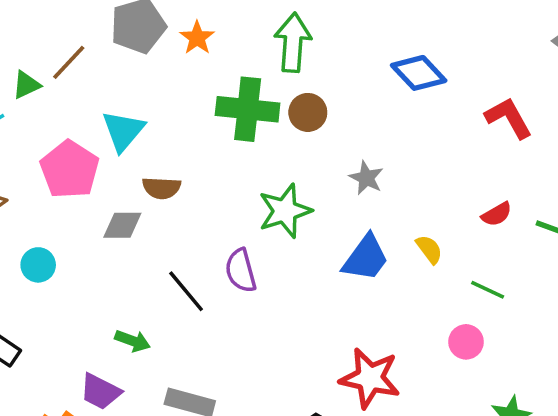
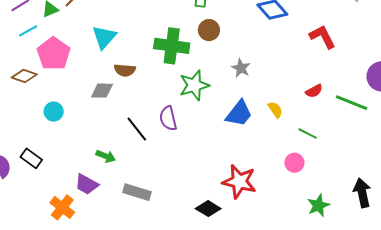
green cross: (248, 109) -> (172, 46), moved
pink pentagon: (70, 170) -> (54, 54), moved

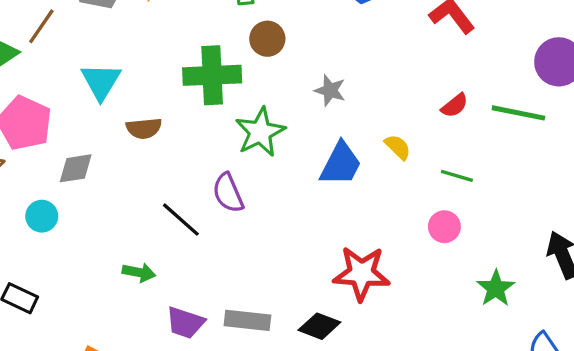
gray diamond: (102, 91) -> (76, 168), moved
purple trapezoid: (87, 184) -> (185, 323), moved
gray rectangle: (137, 192) -> (247, 320), moved

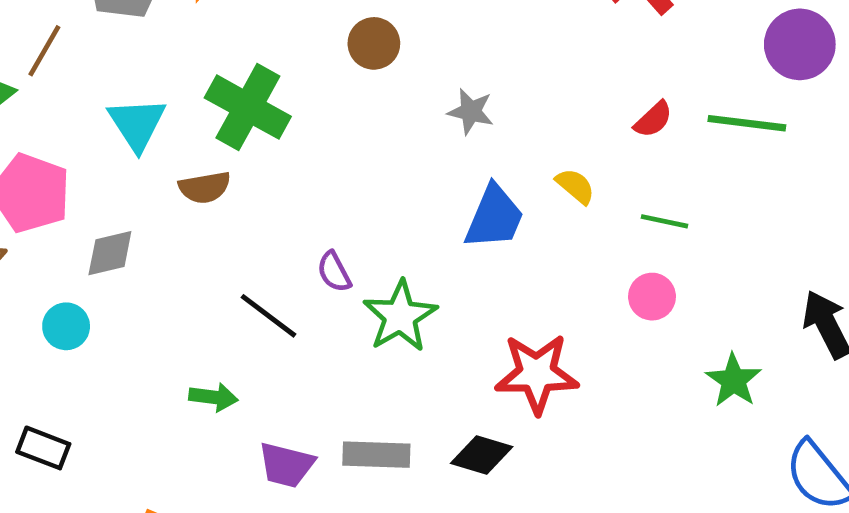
green cross: (212, 75) -> (248, 107), moved, turned 36
green star: (260, 132) -> (400, 316), moved
purple semicircle: (228, 193) -> (334, 272), size x0.7

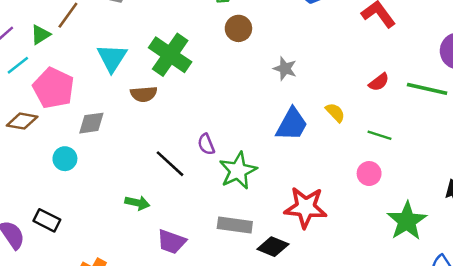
green star: (733, 380) -> (407, 221), size x1.4
gray rectangle: (376, 455) -> (235, 225), moved

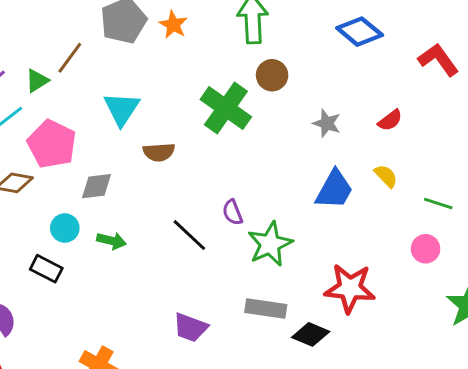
green cross: (170, 55) -> (226, 108), moved
red semicircle: (379, 82) -> (390, 120), moved
green arrow: (137, 203) -> (112, 241), moved
black rectangle: (47, 220) -> (46, 269), moved

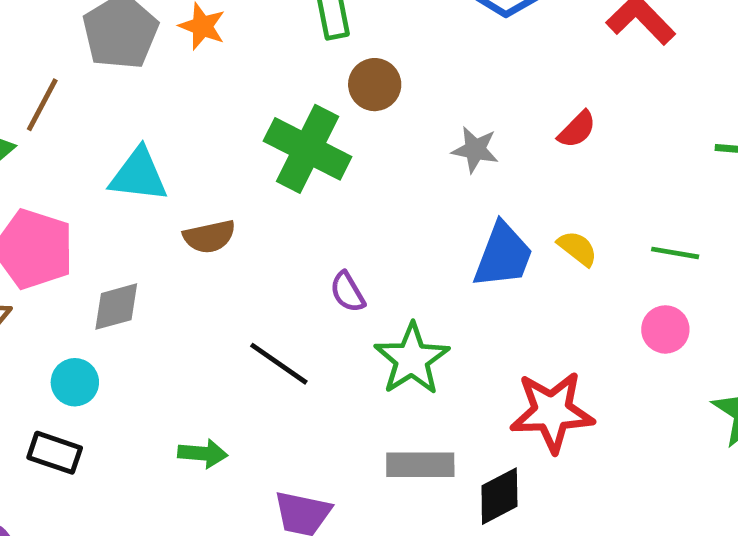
cyan triangle: (122, 109) -> (138, 175), turned -48
yellow semicircle: (386, 176) -> (577, 248), moved
purple semicircle: (232, 212) -> (347, 292), moved
green arrow: (112, 241) -> (203, 453), moved
black diamond: (311, 334) -> (499, 496), turned -42

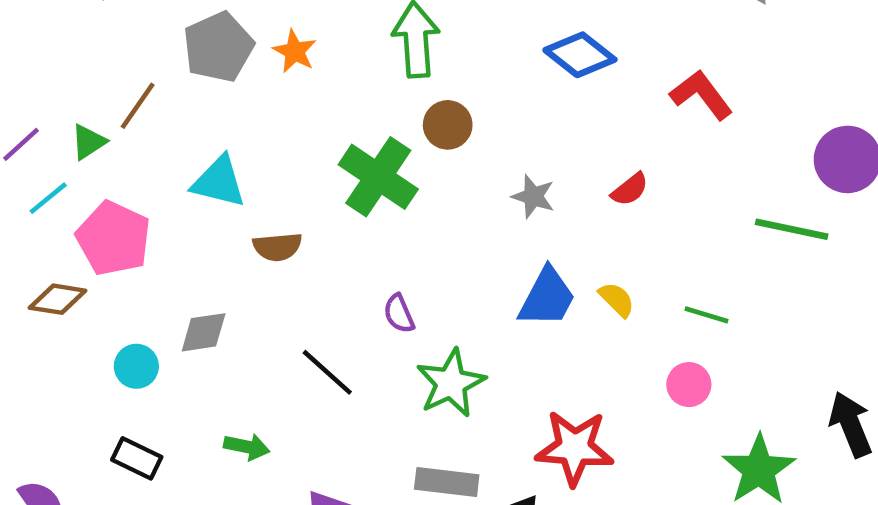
gray diamond: (116, 307) -> (204, 332), moved
black rectangle: (55, 453) -> (137, 458), moved

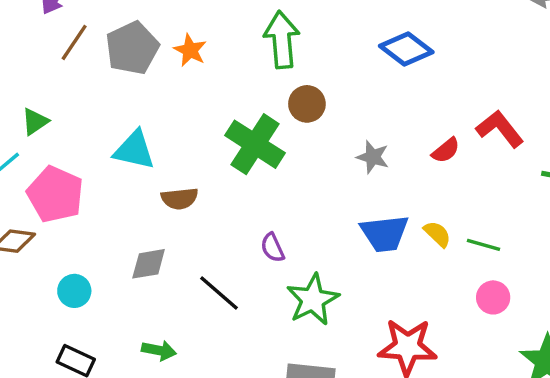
red L-shape: (701, 95) -> (500, 129), moved
brown line: (138, 106) -> (74, 42), moved
blue trapezoid: (547, 297) -> (385, 233), turned 57
green line: (707, 315) -> (484, 245), moved
gray diamond: (204, 332) -> (149, 264), moved

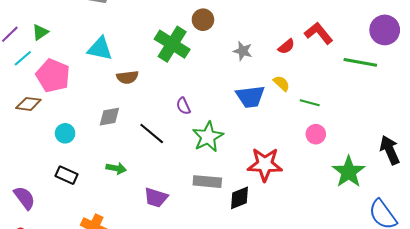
yellow semicircle: (437, 234) -> (282, 83), moved

